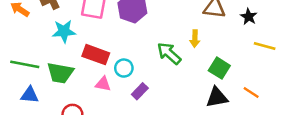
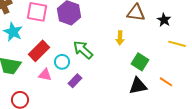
cyan star: (64, 31) -> (13, 32), turned 30
green arrow: (169, 53) -> (83, 50), moved
red rectangle: (96, 55) -> (39, 51), turned -65

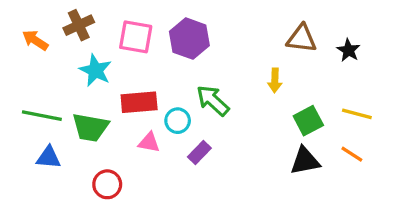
yellow line: (177, 44) -> (357, 114), moved
red rectangle: (39, 51) -> (139, 102), turned 40
green square: (140, 62) -> (308, 121), turned 30

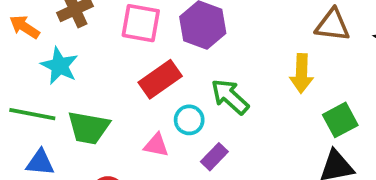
cyan star: (95, 70) -> (59, 66), moved
yellow arrow: (275, 80) -> (302, 73), size x1.4
red rectangle: (139, 102) -> (160, 79), moved, turned -30

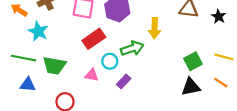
yellow arrow: (302, 73) -> (155, 28), moved
green arrow: (230, 97) -> (132, 48), turned 120

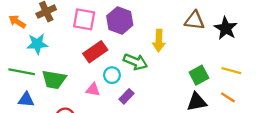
black star: (219, 16) -> (226, 28), size x1.5
cyan star: (38, 31) -> (37, 44), turned -30
green arrow: (132, 48) -> (135, 62), turned 40

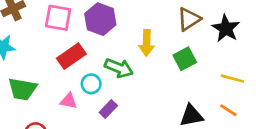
brown triangle: (194, 20) -> (189, 19), turned -40
green square: (199, 75) -> (185, 59), moved

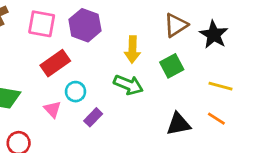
green arrow: (119, 68) -> (128, 85), moved
pink triangle: (69, 101) -> (52, 109), turned 36

